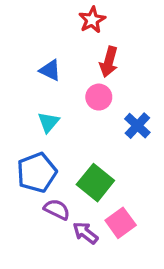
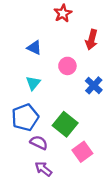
red arrow: (109, 62) -> (91, 40), moved
purple arrow: (85, 233) -> (43, 169), moved

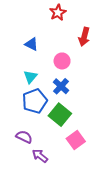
blue cross: (94, 85) -> (61, 86), moved
blue pentagon: (25, 117) -> (35, 101), moved
purple semicircle: (39, 143) -> (24, 137), moved

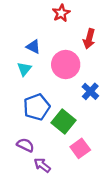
pink circle: (62, 61) -> (66, 65), size x1.6
cyan triangle: (30, 77) -> (24, 69), moved
blue cross: (61, 86) -> (90, 91), moved

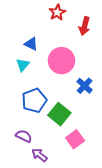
red arrow: (89, 39) -> (85, 26), moved

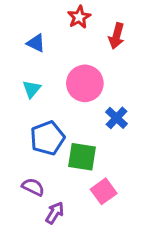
blue triangle: (31, 44) -> (36, 43), moved
green square: (59, 114) -> (82, 157), turned -30
purple arrow: (39, 155) -> (55, 213), turned 84

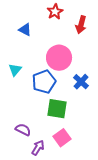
cyan triangle: (32, 89) -> (15, 70), moved
blue pentagon: (47, 138) -> (44, 82), moved
pink square: (104, 191) -> (62, 138), moved

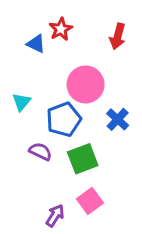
red star: (55, 12) -> (61, 29), moved
green square: (57, 109) -> (83, 159), turned -30
purple semicircle: (23, 130) -> (40, 151), moved

